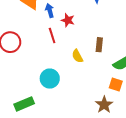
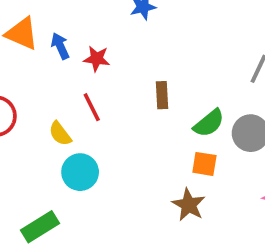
red line: (52, 35) -> (92, 107), moved
yellow semicircle: (77, 56) -> (60, 134), moved

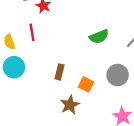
brown rectangle: (162, 95) -> (59, 72), moved
green semicircle: (209, 123) -> (99, 37), moved

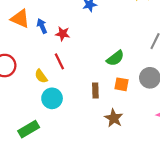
green semicircle: (99, 37) -> (115, 58), moved
orange square: (86, 84) -> (122, 84), moved

